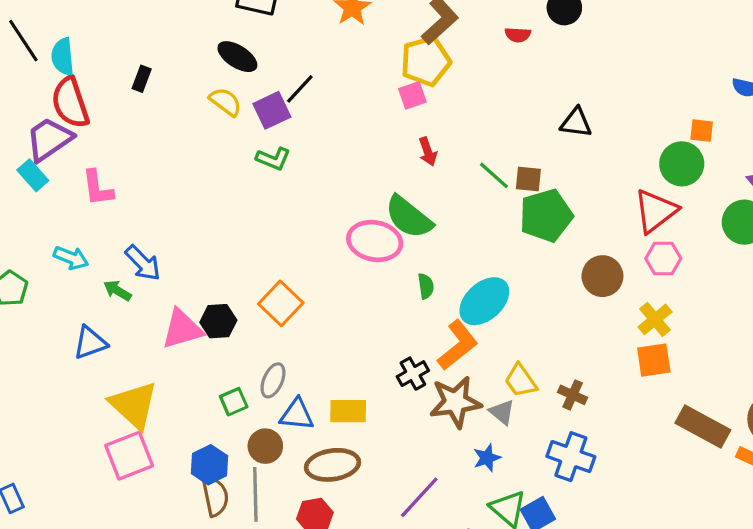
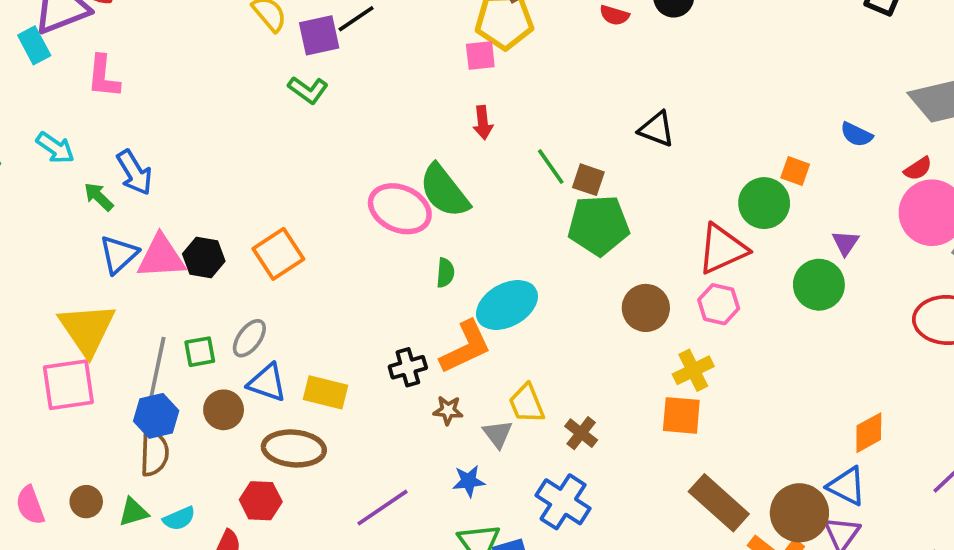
blue triangle: (90, 343) -> (119, 254), moved, turned -36
brown star: (455, 402) -> (448, 410), size x0.5
gray line: (255, 494) -> (157, 368), moved

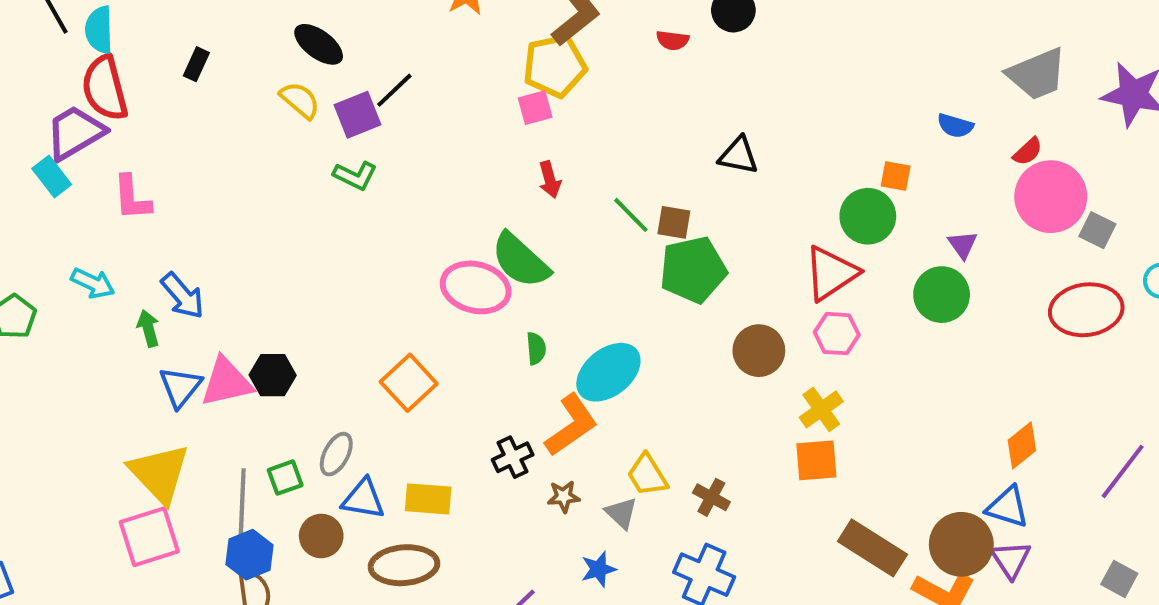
green arrow: (99, 197) -> (148, 328), turned 40
orange square: (278, 254) -> (409, 383), moved

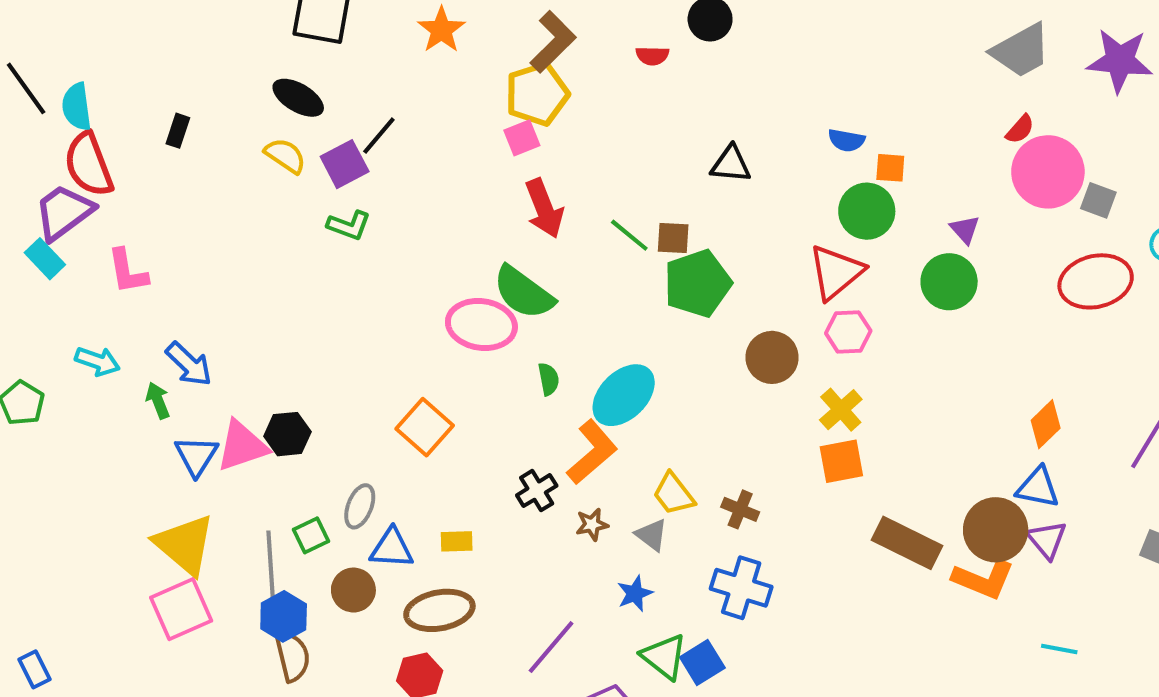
blue semicircle: (955, 126) -> (846, 140), moved
red arrow: (550, 180) -> (544, 208), size x1.6
yellow rectangle: (428, 499) -> (457, 541), size x0.7

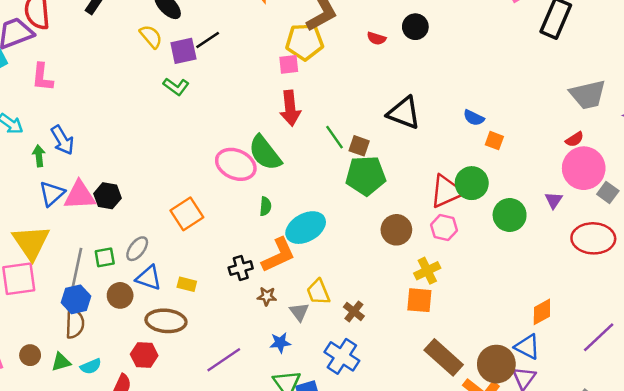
black triangle: (731, 164) -> (404, 113), size x1.4
green circle: (867, 211) -> (472, 183), moved
purple triangle: (965, 229) -> (554, 200), moved

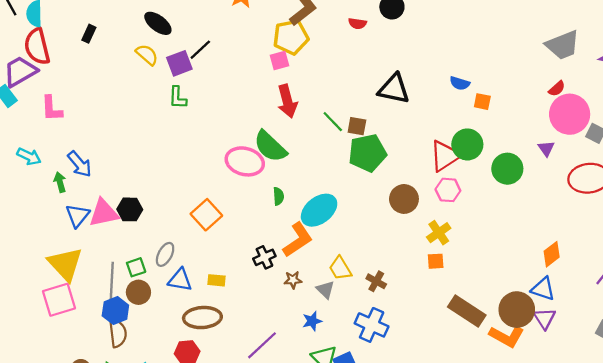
green L-shape: (176, 87) -> (178, 98), turned 65
brown circle: (120, 295) -> (138, 292), moved
orange square: (419, 300) -> (436, 261), size x0.7

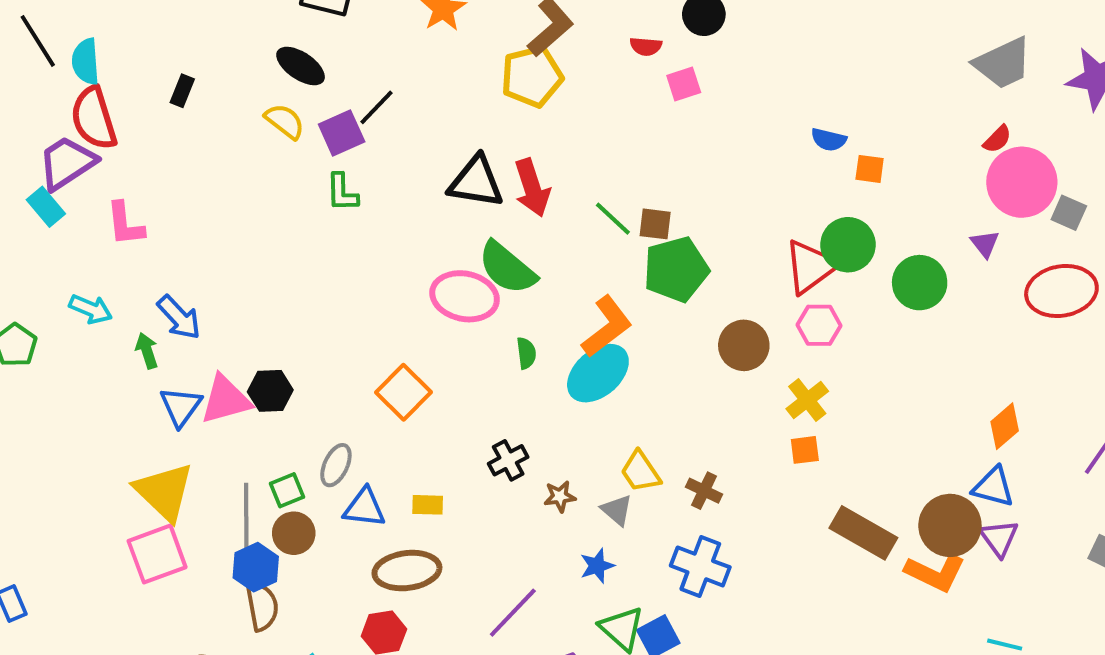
pink square: (280, 60) -> (684, 84), moved
black triangle: (394, 89) -> (476, 182), moved
orange L-shape: (298, 240) -> (607, 327), moved

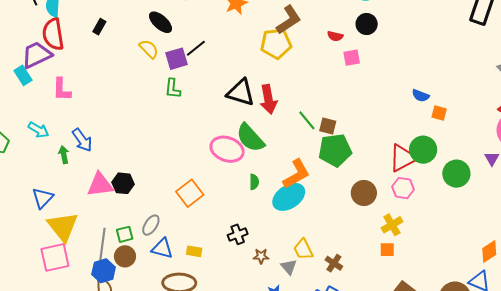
blue triangle: (181, 407) -> (43, 198), moved

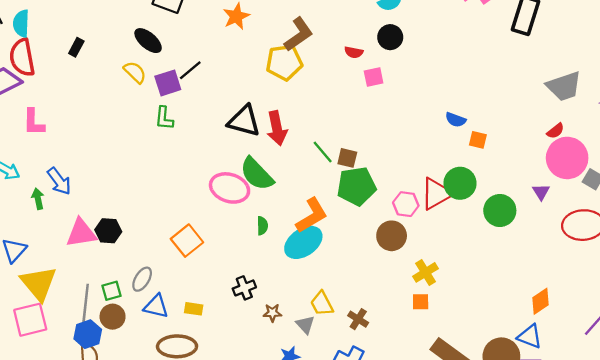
pink hexagon: (403, 188) -> (406, 204), moved

